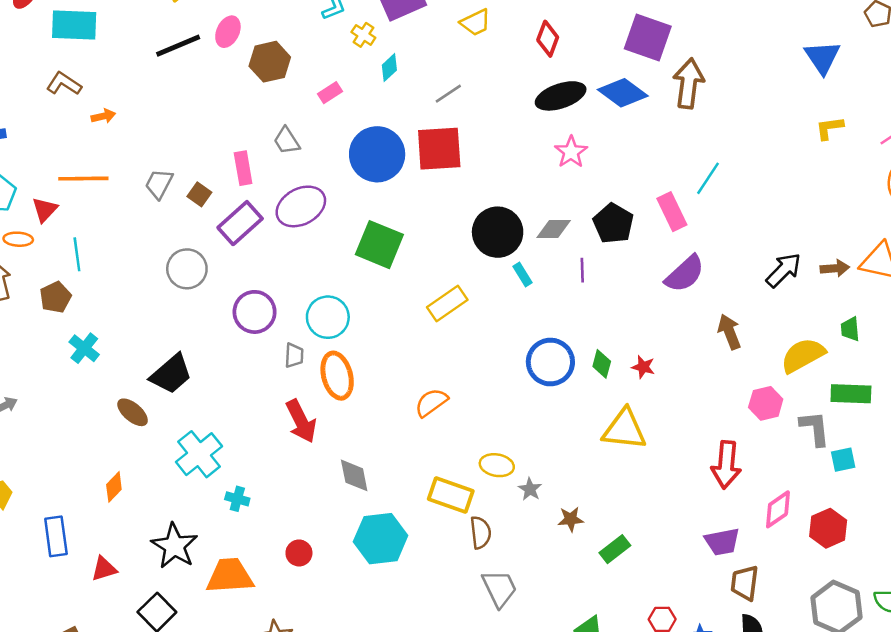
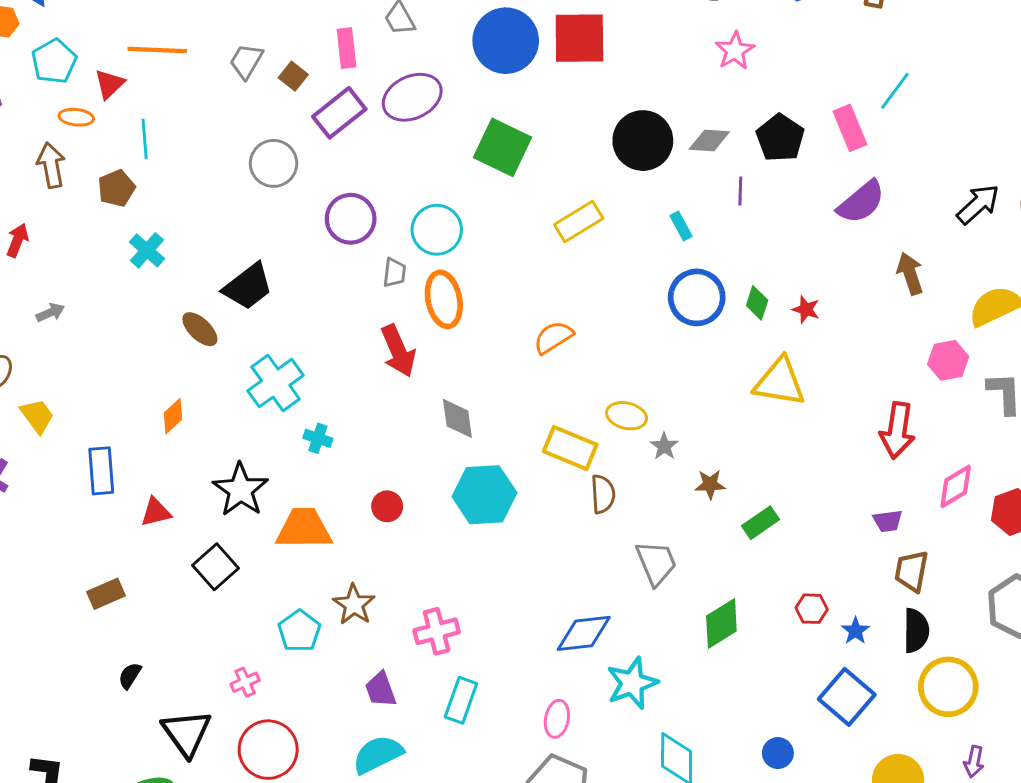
cyan rectangle: (523, 275) -> (681, 226), moved
purple trapezoid: (722, 542) -> (888, 521), size x0.7
gray trapezoid: (499, 588) -> (656, 563), moved

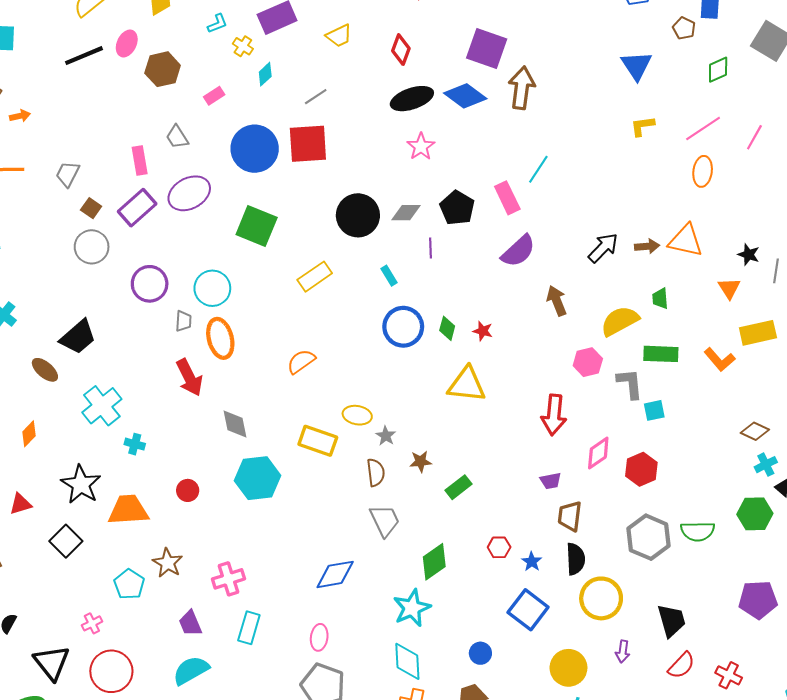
brown square: (293, 76) -> (91, 208), moved
brown semicircle: (603, 494) -> (376, 472), moved
cyan star: (632, 683) -> (412, 608), moved

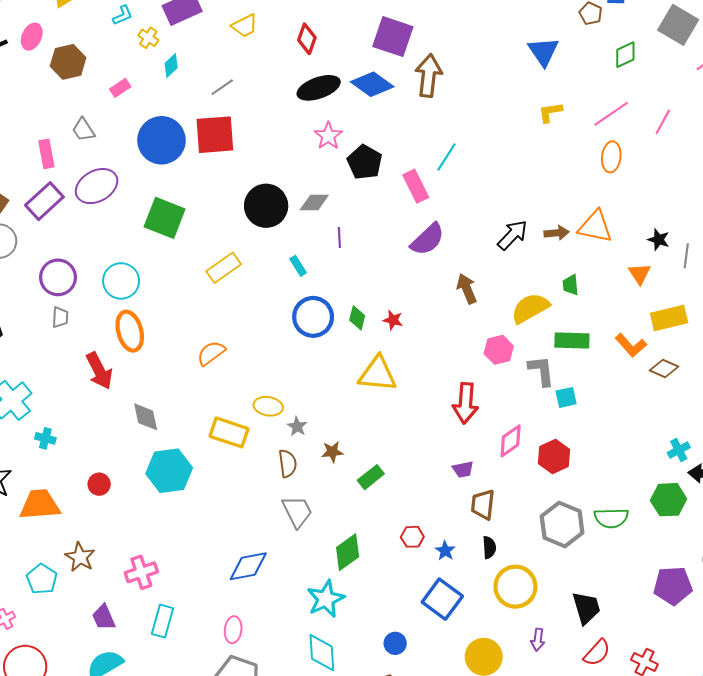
black pentagon: (457, 208) -> (365, 162), moved
gray trapezoid: (183, 321) -> (60, 317), moved
brown diamond: (755, 431) -> (664, 369), moved
black semicircle: (576, 559) -> (489, 547), size x0.7

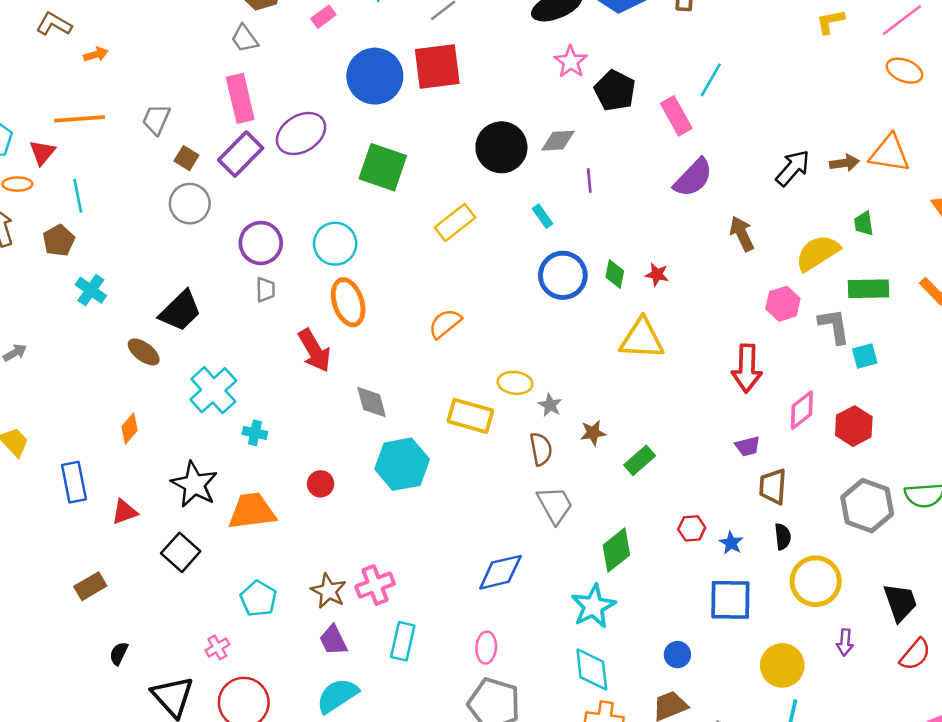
gray trapezoid: (84, 130) -> (245, 39), moved
pink rectangle: (46, 154) -> (240, 98), size x1.4
orange ellipse: (611, 157) -> (905, 71), turned -72
brown star: (80, 557) -> (328, 591), moved
blue square: (442, 599) -> (730, 600), turned -33

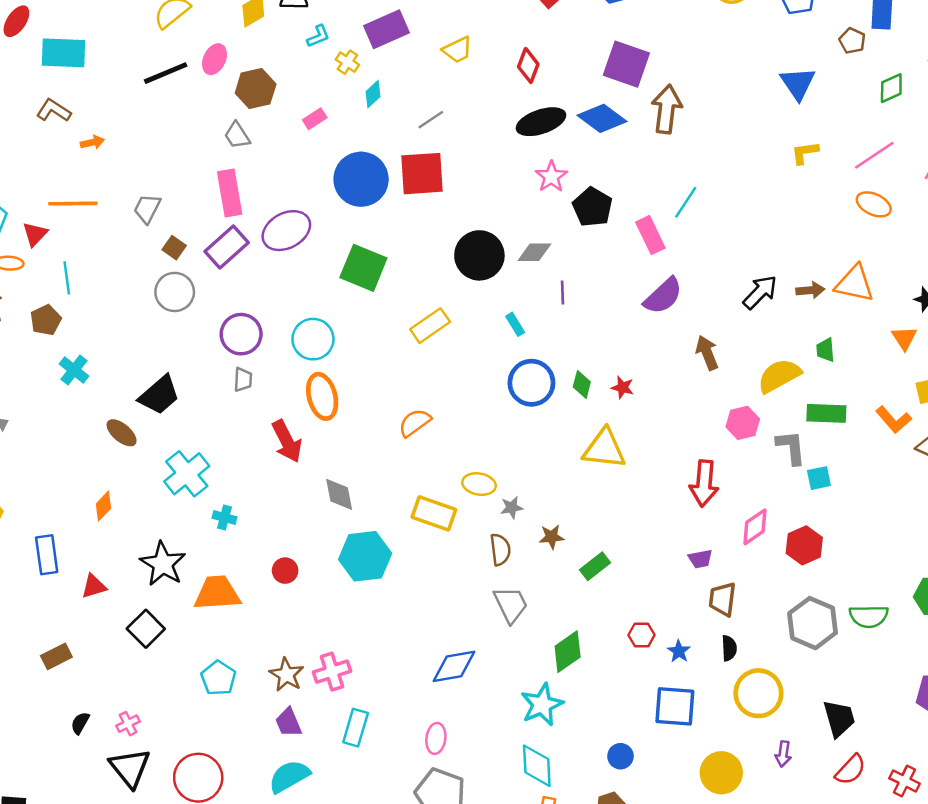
gray star: (550, 405) -> (512, 508), turned 30
pink cross: (217, 647) -> (128, 724), moved

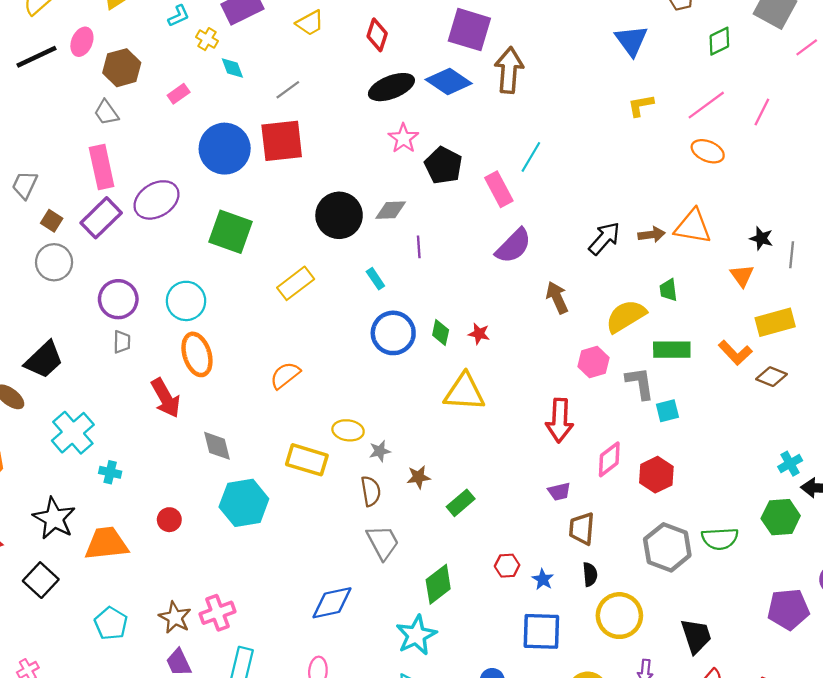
cyan diamond: (373, 94) -> (232, 68), turned -65

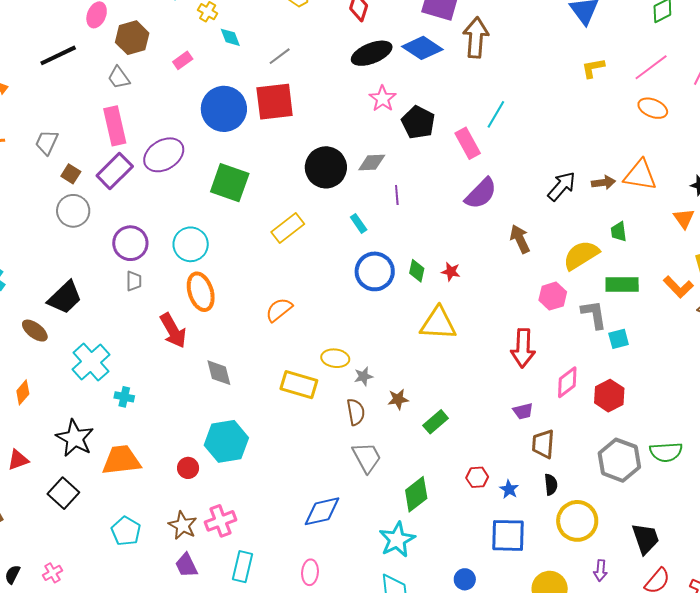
black line: (37, 57) -> (58, 55), moved
cyan hexagon: (244, 503) -> (226, 441), moved
red circle: (169, 520) -> (188, 468), moved

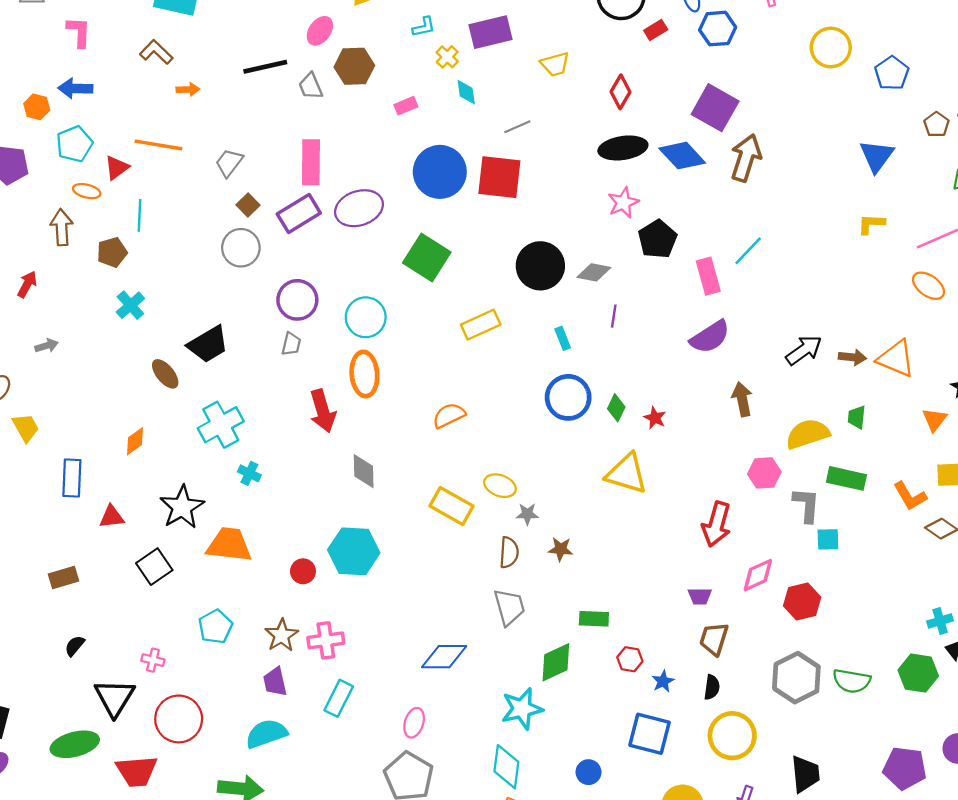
gray trapezoid: (119, 78) -> (311, 86), moved
green rectangle: (436, 422) -> (594, 619), moved, turned 30
pink cross: (52, 573) -> (153, 660), moved, turned 30

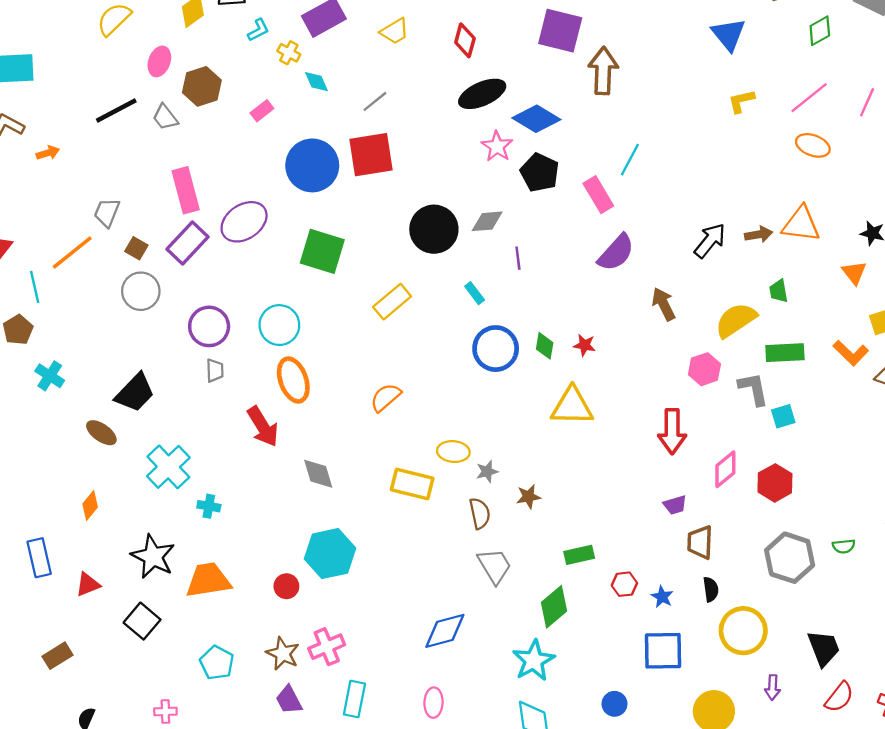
orange line: (158, 145) -> (72, 252), moved, turned -33
blue diamond: (682, 156) -> (536, 119), moved
green semicircle: (852, 681) -> (844, 546), size x0.6

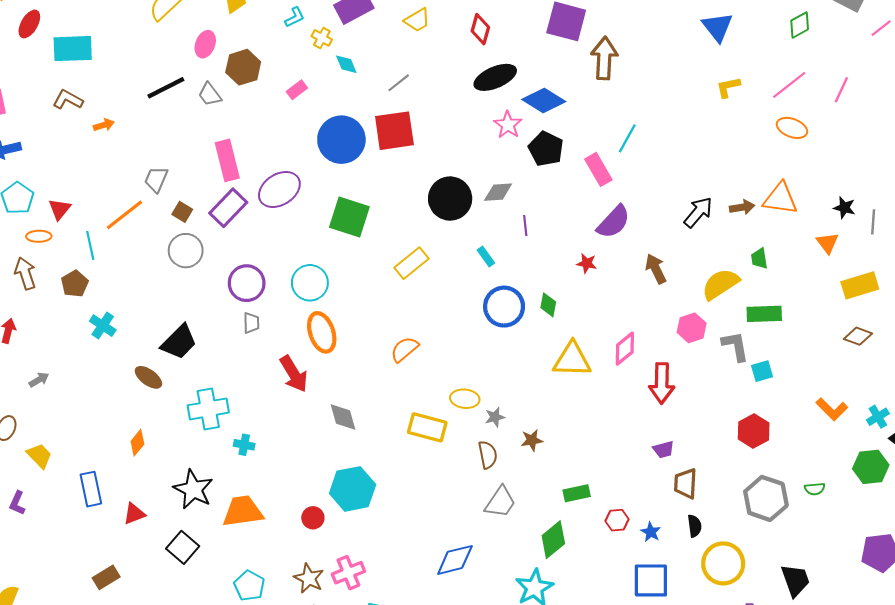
red star: (584, 345) -> (587, 263), moved
orange L-shape: (851, 353) -> (832, 409), moved
cyan cross: (168, 467) -> (208, 409), turned 33
pink diamond: (725, 469) -> (625, 349), moved
gray trapezoid: (495, 566) -> (500, 502), turned 64

